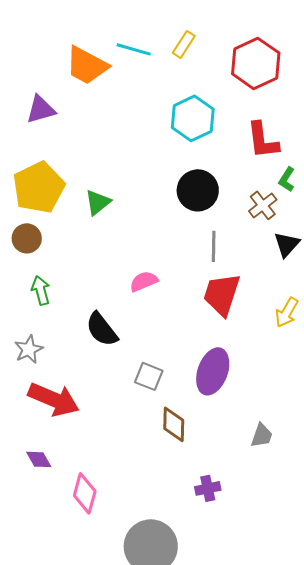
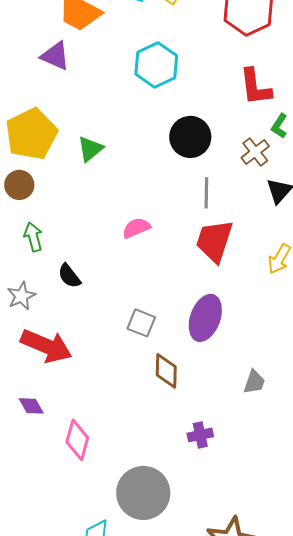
purple triangle: (41, 109) -> (55, 56), moved, turned 40
cyan hexagon: (193, 118) -> (156, 65), moved
black semicircle: (102, 329) -> (69, 276), moved, size x0.7

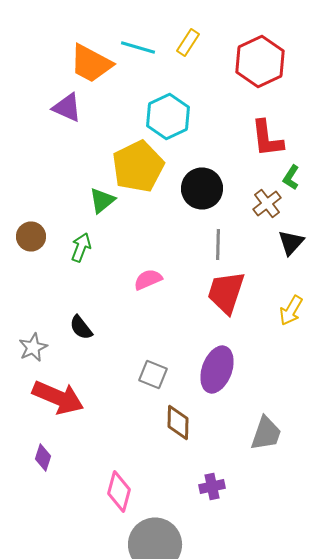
yellow pentagon: (31, 134) -> (138, 166), moved
green arrow: (33, 237) -> (81, 248), moved, turned 36
gray trapezoid: (254, 382) -> (266, 434), size x1.4
purple diamond: (31, 406) -> (43, 458), turned 48
pink diamond: (77, 440) -> (119, 492), moved

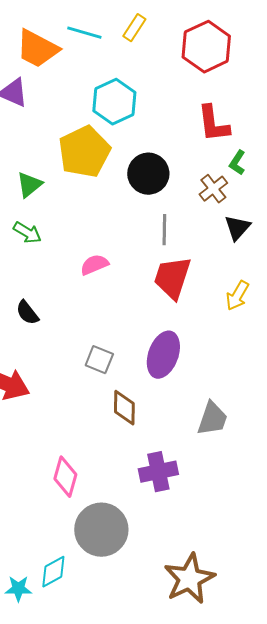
green triangle: (102, 200) -> (29, 185), moved
green arrow: (81, 248) -> (27, 233), turned 100
purple cross: (212, 486) -> (158, 472), size x1.5

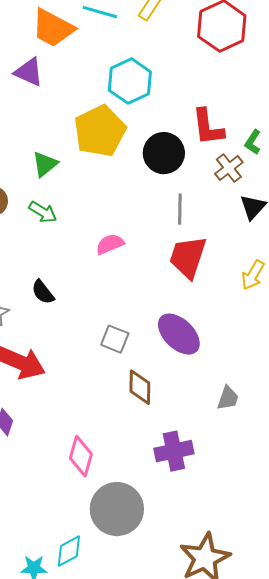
red L-shape: (213, 124) -> (208, 127), moved
purple ellipse: (163, 355) -> (179, 334), turned -66
gray trapezoid: (212, 419) -> (228, 398), size x0.7

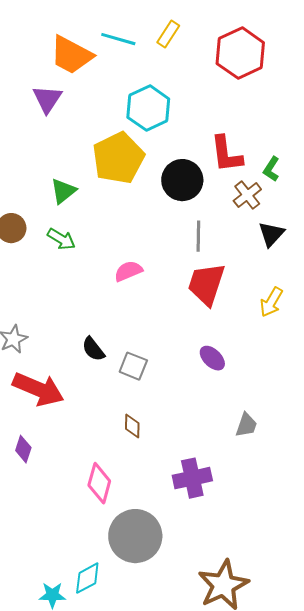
purple triangle: (29, 72) -> (47, 99), turned 40
black semicircle: (43, 292) -> (93, 349), moved
purple ellipse: (179, 334) -> (212, 358), moved, size x0.6
brown diamond: (140, 387) -> (132, 426), moved, size x0.7

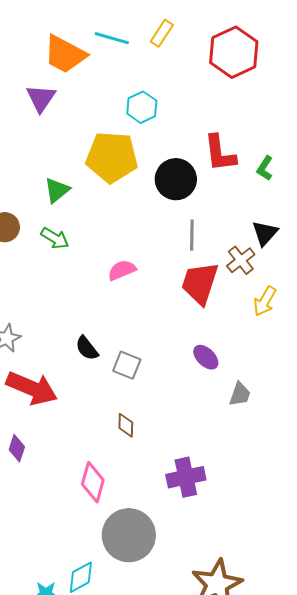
cyan hexagon: (148, 108) -> (142, 107), size x0.7
yellow pentagon: (118, 158) -> (112, 157), turned 30
brown cross: (247, 195) -> (241, 260), moved
gray trapezoid: (246, 425) -> (240, 394), moved

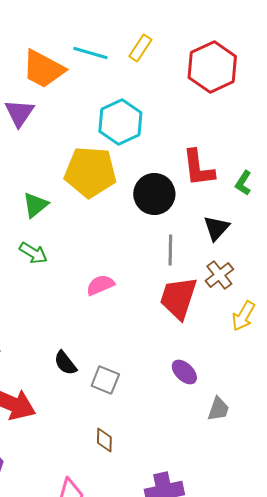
cyan hexagon: (142, 107) -> (120, 122), size x1.4
black triangle: (265, 233) -> (216, 228), moved

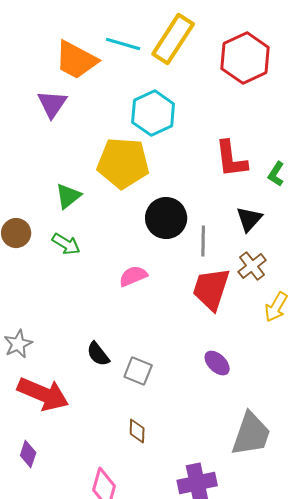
yellow rectangle: (140, 48) -> (173, 39), size x1.8
black circle: (154, 194) -> (166, 218), moved
gray trapezoid: (218, 409) -> (251, 434), moved, size x1.8

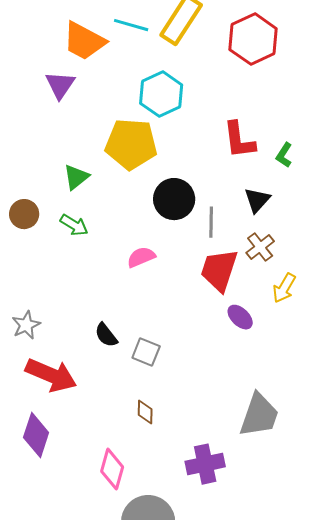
purple ellipse: (217, 363) -> (240, 317), moved
purple diamond: (28, 454) -> (36, 435), size x1.6

